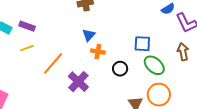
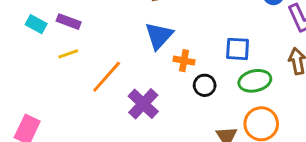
blue triangle: (89, 35) -> (159, 36), size x1.5
orange cross: (98, 52) -> (184, 61), moved
green ellipse: (154, 65) -> (255, 81), turned -55

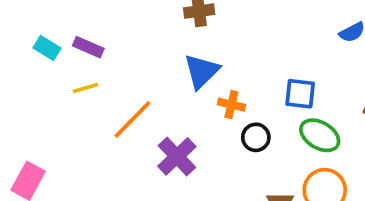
green ellipse: (255, 81) -> (320, 135), turned 40

